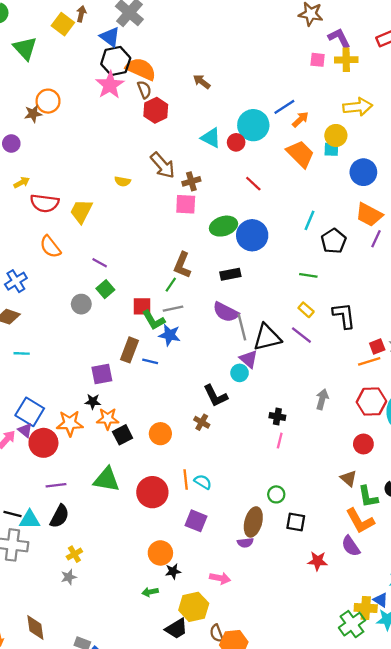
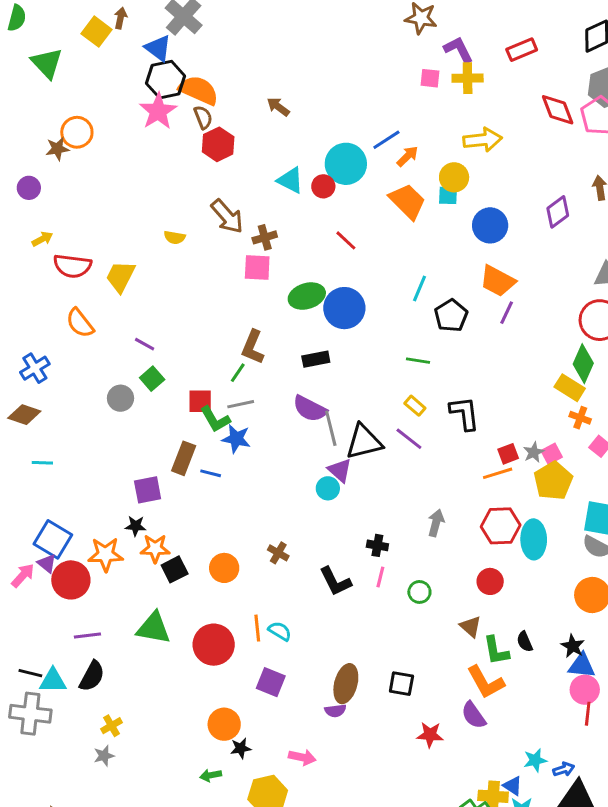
black L-shape: (215, 396) -> (335, 581), moved
green circle: (276, 494) -> (419, 592), moved

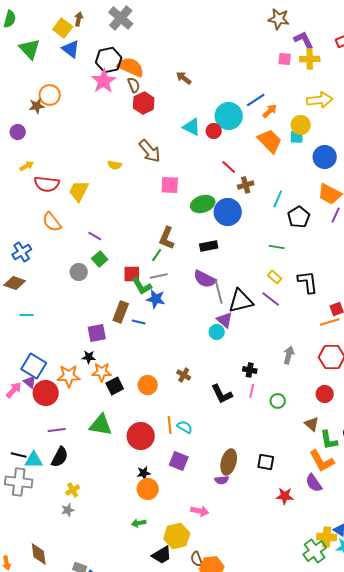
blue triangle: (158, 48) -> (71, 49), moved
brown cross: (265, 237) -> (246, 185), moved
black star: (241, 748) -> (144, 473), moved

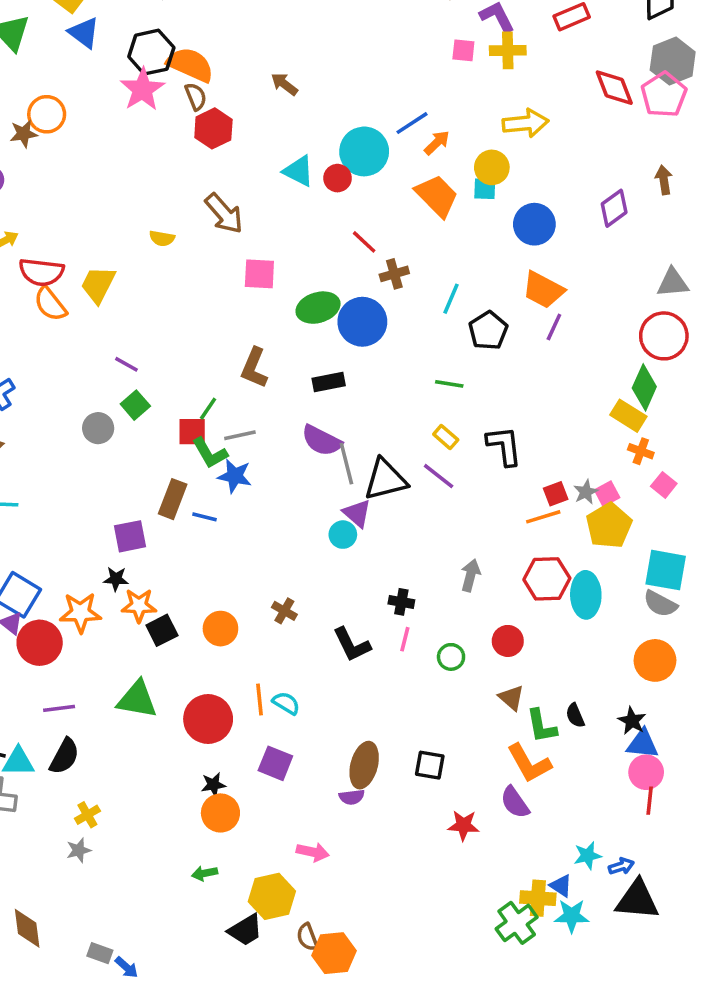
orange semicircle: (52, 222) -> (50, 304), moved
green line: (157, 255) -> (208, 409), moved
red circle: (325, 394) -> (508, 641), moved

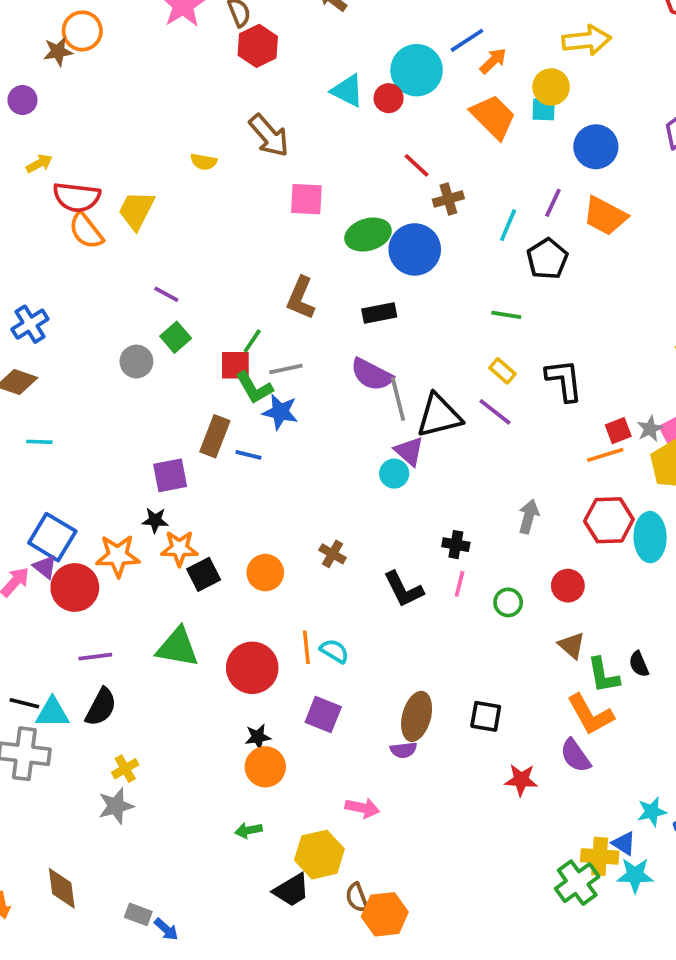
purple line: (554, 327) -> (553, 203), moved
gray star: (79, 850) -> (116, 806), size x1.4

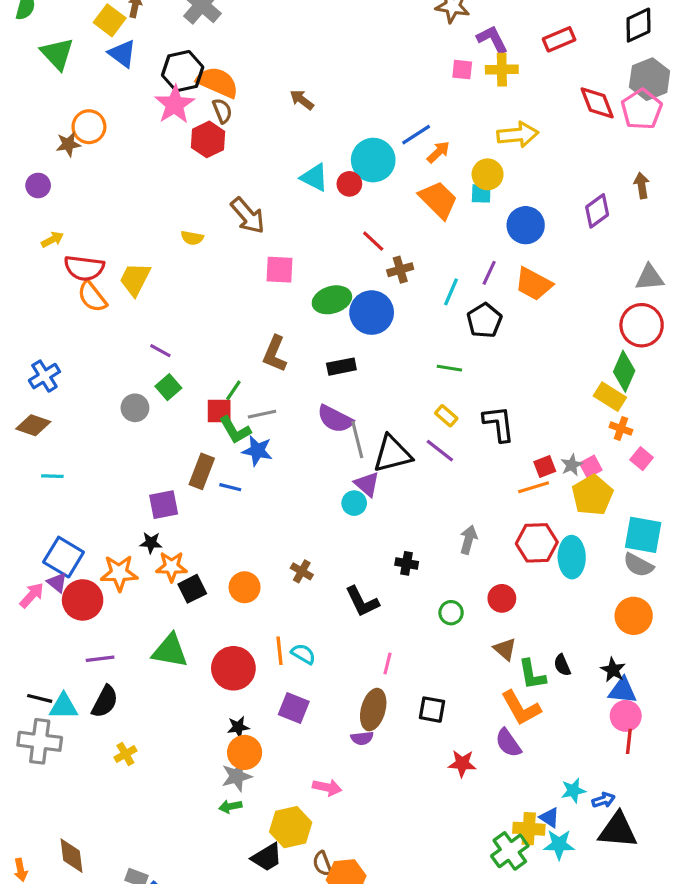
red hexagon: (258, 46) -> (208, 139), moved
pink line: (460, 584) -> (387, 663), moved
gray star: (116, 806) -> (237, 776), moved

